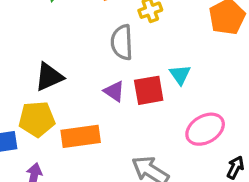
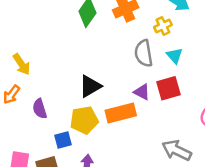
cyan triangle: (180, 75) -> (175, 56), moved
orange rectangle: (81, 136) -> (121, 113), moved

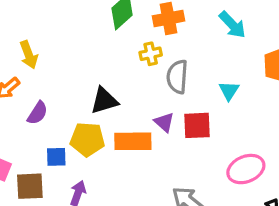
yellow cross: (163, 26) -> (151, 54), moved
cyan triangle: (175, 56) -> (229, 91), moved
purple semicircle: (40, 109) -> (38, 113), turned -144

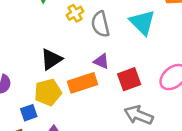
cyan triangle: (229, 91) -> (142, 22), size x1.6
red square: (197, 125) -> (129, 79), moved

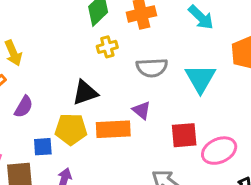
yellow cross: (75, 13) -> (107, 47), moved
gray semicircle: (100, 24) -> (152, 68), turned -95
red square: (129, 79) -> (184, 135), moved

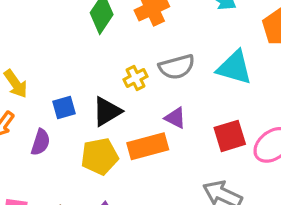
yellow cross: (107, 47) -> (136, 78), moved
cyan triangle: (200, 79) -> (234, 68), turned -32
blue square: (43, 147) -> (64, 108), moved

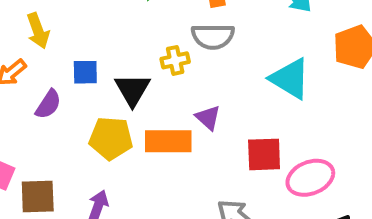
gray semicircle: (177, 67) -> (213, 36), moved
black triangle: (107, 112) -> (132, 90), turned -44

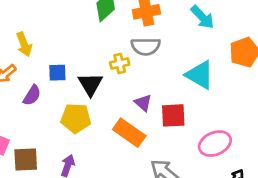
orange rectangle: (168, 141) -> (129, 133), moved, turned 36
red square: (264, 154) -> (173, 115), moved

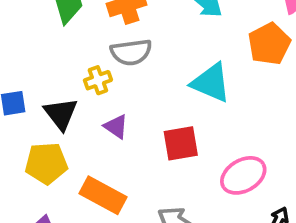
purple triangle: (143, 103) -> (116, 127), moved
orange rectangle: (129, 133) -> (103, 195), moved

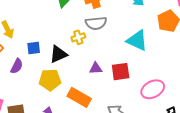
black triangle: (61, 114) -> (58, 54), turned 42
purple triangle: (116, 127) -> (96, 68), moved, turned -40

